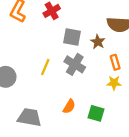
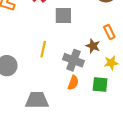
brown star: (98, 42) -> (93, 46), moved
gray cross: (75, 64) -> (73, 60), moved
yellow star: (114, 83) -> (111, 63), moved

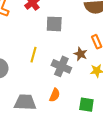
orange semicircle: (73, 83) -> (55, 95), moved
green square: (100, 85) -> (86, 105), moved

